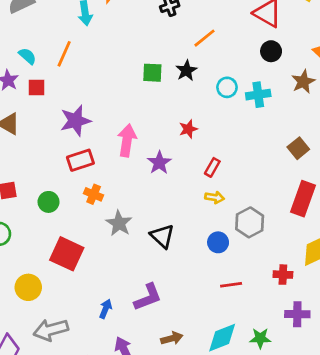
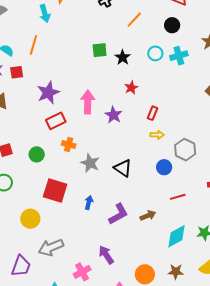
black circle: (271, 51) -> (172, 25), moved
black star: (186, 70) -> (123, 57), moved
blue arrow: (106, 309) -> (89, 203), moved
brown arrow: (172, 338) -> (148, 216), moved

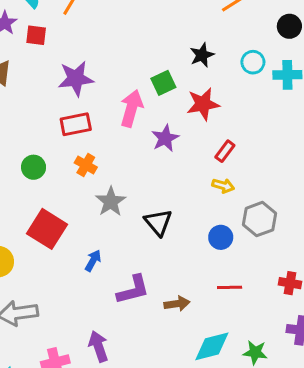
green square: (100, 50) -> (163, 83), moved, turned -35
red star: (131, 88) -> (203, 104), size x1.5

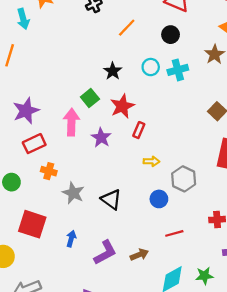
red rectangle: (225, 151) -> (139, 130), moved

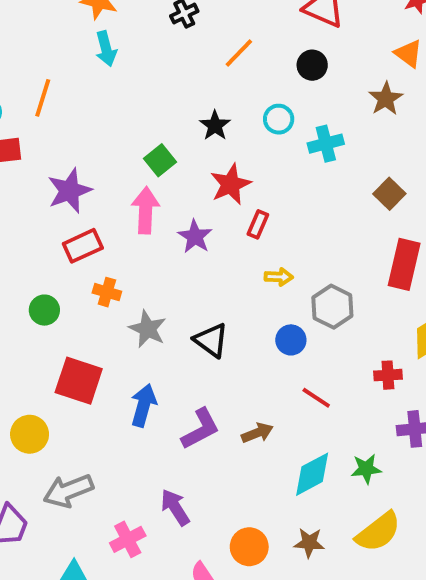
cyan arrow: (23, 19) -> (106, 49), moved
cyan cross: (178, 70) -> (326, 144), moved
green square: (90, 98) -> (160, 160), moved
red line: (174, 233) -> (316, 398), turned 48
blue arrow: (71, 239) -> (144, 405), size x1.5

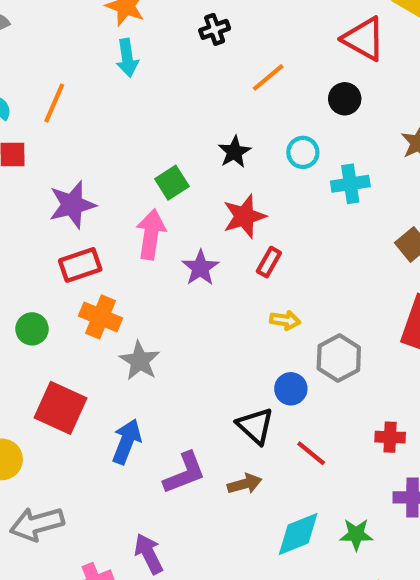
orange cross: (107, 292) -> (101, 317), size x1.4
black triangle: (211, 340) -> (255, 426), moved

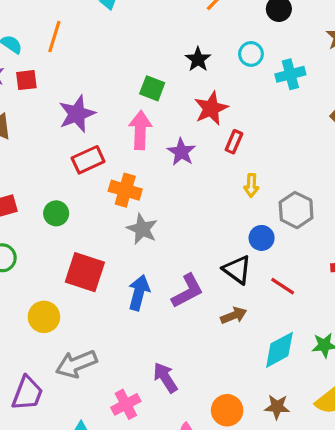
green square: (172, 183) -> (152, 88), turned -30
orange cross: (101, 317) -> (125, 190), moved
yellow arrow: (285, 320) -> (251, 185), turned 90
purple L-shape: (184, 473) -> (187, 291), moved

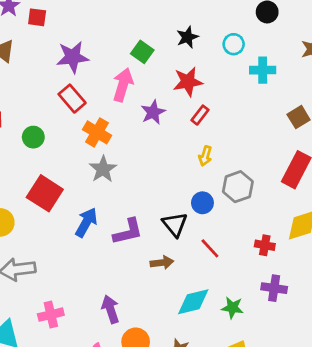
red rectangle: (88, 160) -> (72, 99), turned 60
purple arrow: (165, 378) -> (110, 309), moved

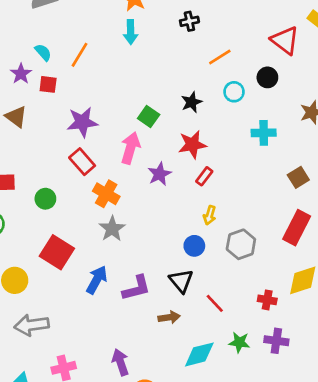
cyan circle: (234, 44) -> (234, 92), moved
blue circle: (202, 203) -> (194, 246), moved
green star: (232, 308) -> (239, 342), moved

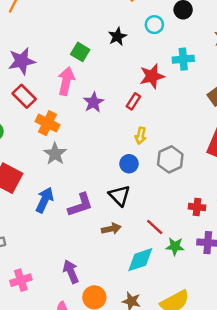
red star: (192, 145) -> (152, 76), moved
red line: (215, 303) -> (155, 227), moved

